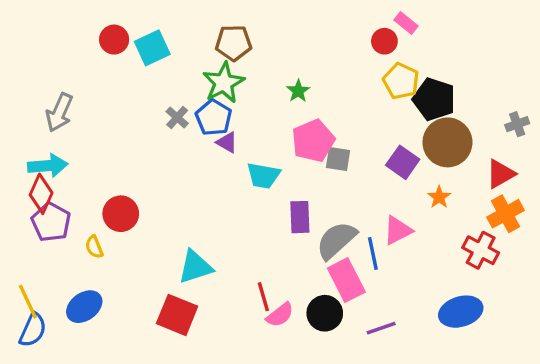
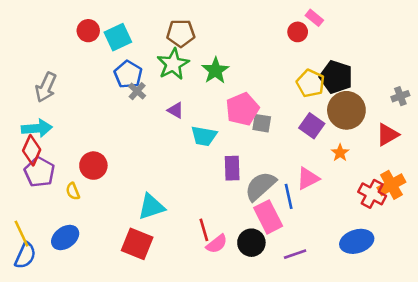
yellow pentagon: (401, 81) -> (310, 83), moved
green star: (298, 91) -> (215, 71), moved, size x1.5
blue pentagon: (214, 118) -> (128, 74), moved
orange cross: (506, 214) -> (391, 185), moved

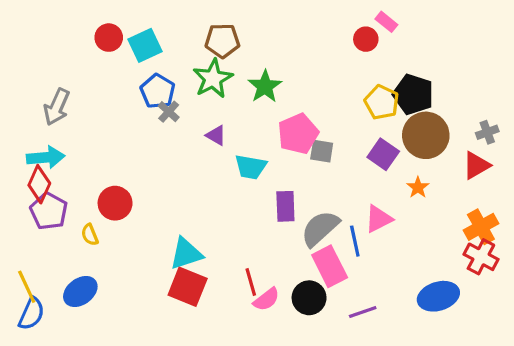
gray cross: (400, 96) -> (487, 132), moved
red cross: (372, 194) -> (481, 257), moved
red square: (137, 244) -> (188, 287), moved

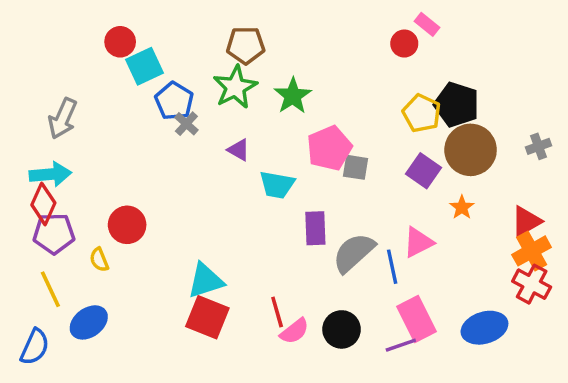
cyan square: (145, 45) -> (145, 66), moved
red triangle: (476, 165) -> (526, 221), moved
purple pentagon: (49, 211) -> (54, 234), turned -30
pink rectangle: (330, 266) -> (416, 319), moved
yellow line: (27, 287) -> (50, 289), moved

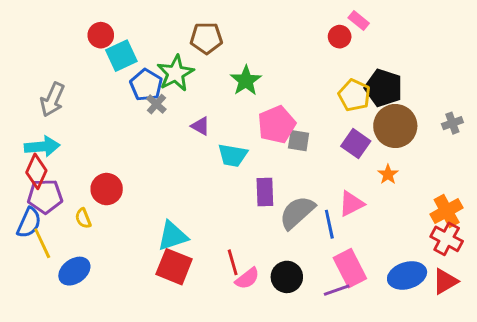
green star: (235, 87) -> (175, 73), moved
red triangle: (526, 221) -> (445, 281), moved
blue semicircle: (35, 347) -> (29, 223), moved

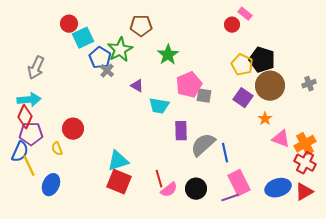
pink triangle: (351, 204) -> (281, 139), moved, turned 48
blue ellipse: (74, 271) -> (51, 185), turned -30

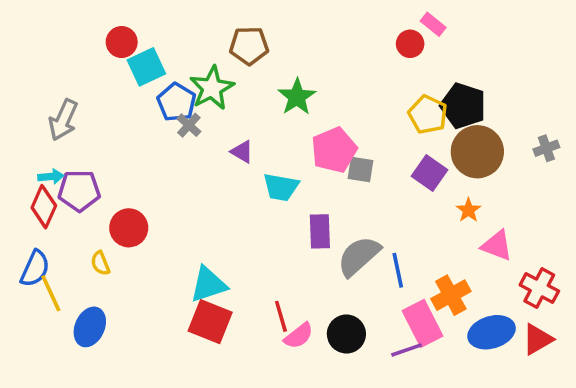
cyan arrow: (29, 100) -> (51, 177), size x0.6
purple pentagon: (31, 134) -> (79, 191), moved
orange cross: (305, 144) -> (451, 295), moved

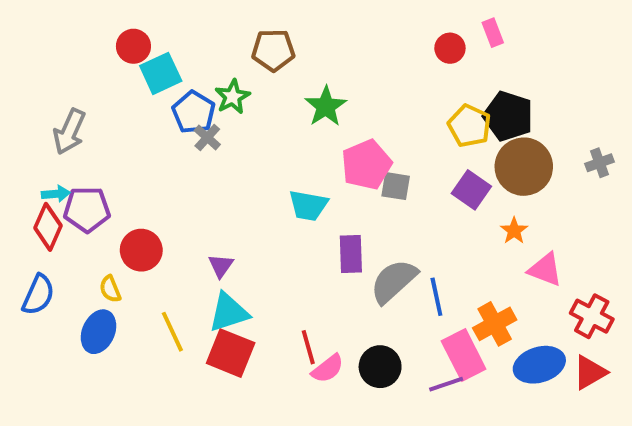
pink rectangle: (433, 24) -> (493, 33), moved, turned 30
green star: (212, 88) -> (232, 97), size x0.7
purple triangle: (242, 152) -> (221, 266), moved, turned 35
yellow line: (51, 293) -> (172, 332), moved
blue ellipse: (90, 327) -> (99, 332), moved

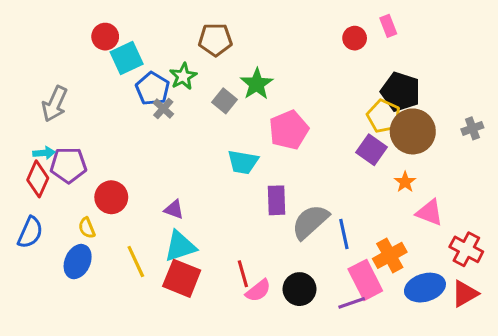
yellow pentagon: (469, 126) -> (384, 116), moved
gray square: (396, 186) -> (225, 101), moved, turned 30
purple triangle: (221, 266) -> (174, 210), turned -45

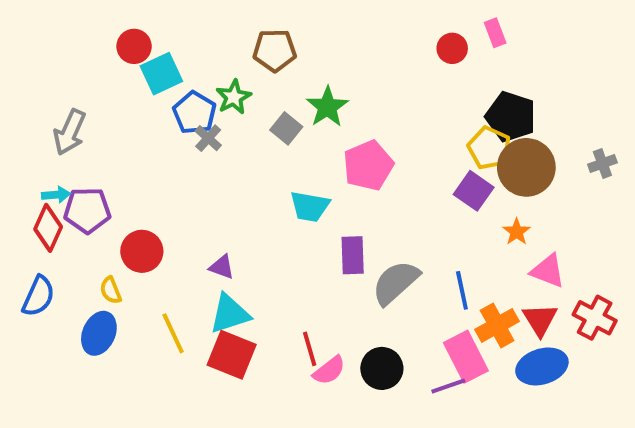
blue line: (344, 234) -> (462, 290), moved
red triangle: (465, 294) -> (540, 320), moved, turned -32

